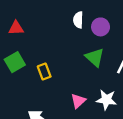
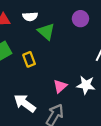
white semicircle: (78, 20) -> (30, 17), moved, turned -96
green triangle: (95, 57) -> (46, 32), moved

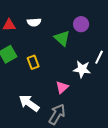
green triangle: (46, 32) -> (62, 38), moved
white star: (86, 85) -> (82, 69), moved

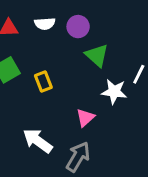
purple circle: (81, 24) -> (78, 27), moved
green triangle: (62, 38) -> (97, 55), moved

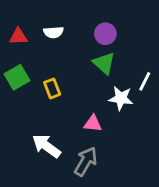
purple circle: (78, 27) -> (105, 34), moved
pink triangle: (85, 118) -> (93, 124), turned 48

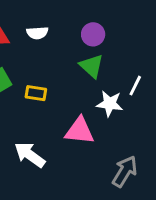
yellow rectangle: (52, 88) -> (36, 93), turned -60
pink triangle: (93, 124) -> (80, 131), size x1.5
gray arrow: (86, 161) -> (125, 171), moved

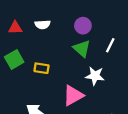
white line: (135, 86) -> (110, 45), moved
pink triangle: (80, 131) -> (73, 95), turned -35

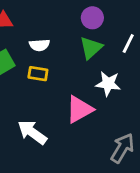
white semicircle: (43, 25) -> (39, 45), moved
green triangle: (82, 49) -> (91, 48), turned 36

